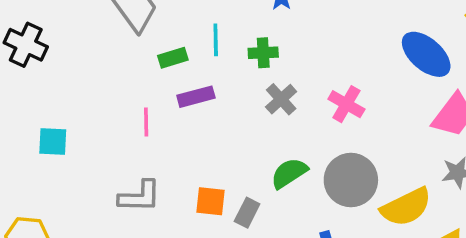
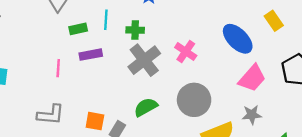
gray cross: (281, 99) -> (144, 60), size x1.6
pink cross: (346, 104) -> (186, 52), moved
gray circle: (351, 180) -> (194, 100), moved

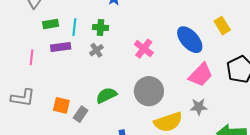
cyan line: (106, 20) -> (74, 27), moved
gray cross: (144, 60) -> (96, 50), moved, size x0.5

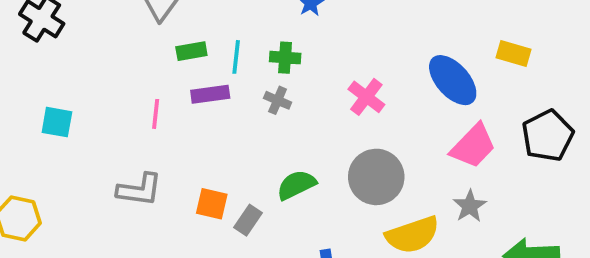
yellow rectangle: (222, 26) -> (514, 53), turned -42
gray cross: (96, 50) -> (278, 100), turned -32
gray star: (199, 107) -> (470, 206), turned -30

